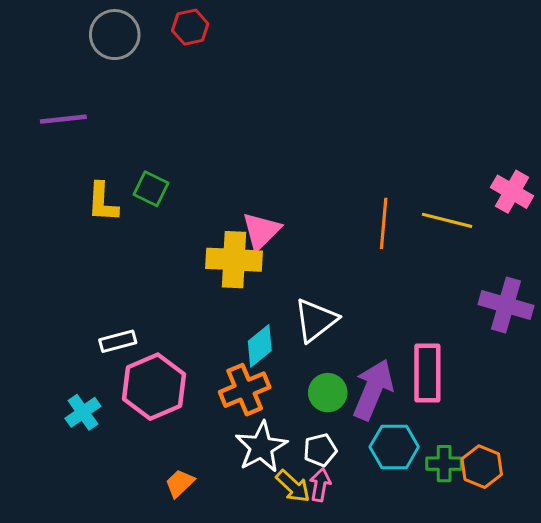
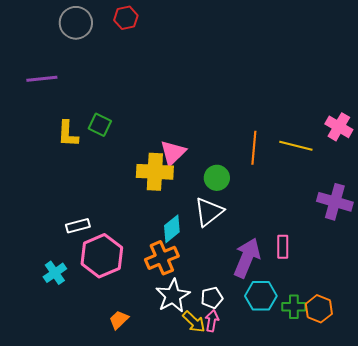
pink rectangle: (427, 373) -> (283, 247), size x0.6
green circle: (328, 393) -> (217, 178), moved

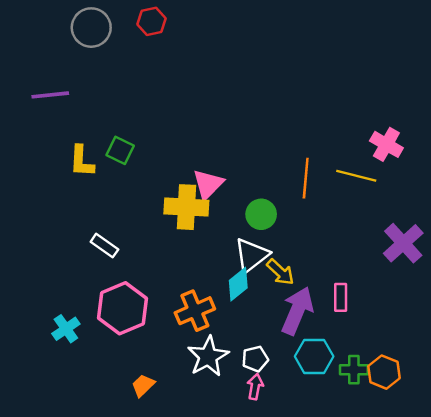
pink cross: (339, 127) -> (386, 144), moved
purple cross: (335, 202) -> (403, 243), turned 32
white rectangle: (78, 226) -> (104, 246), moved, turned 50
cyan diamond: (172, 229) -> (238, 284), moved
yellow arrow: (194, 322) -> (280, 272), moved

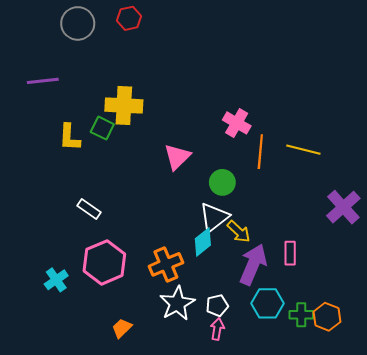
pink cross: (386, 144) -> (237, 123), moved
yellow cross: (186, 207) -> (124, 105), moved

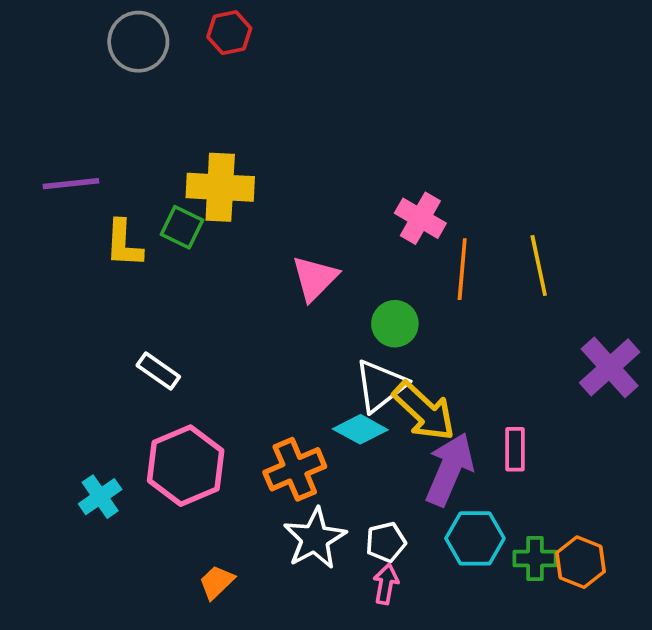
purple line: (43, 81) -> (71, 184), moved
yellow line: (303, 150) -> (539, 265), turned 64
yellow arrow: (239, 232) -> (424, 411), size x1.5
cyan diamond: (203, 242) -> (360, 429), turned 68

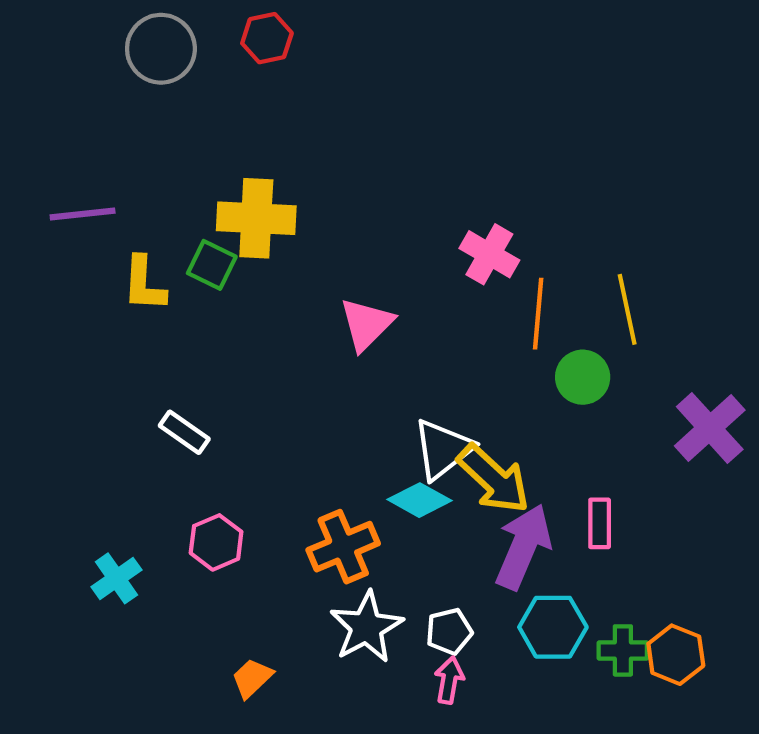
green circle: (395, 324) -> (583, 377), moved
pink hexagon: (186, 466) -> (216, 542), size x0.6

